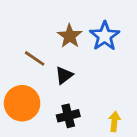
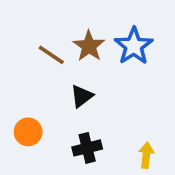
brown line: (35, 58) -> (51, 55), moved
orange circle: (22, 103) -> (28, 132), size x0.6

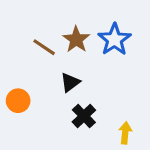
orange circle: (28, 132) -> (18, 101), moved
black cross: (87, 148) -> (84, 116), moved, turned -30

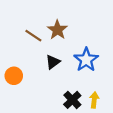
blue star: (114, 40) -> (86, 60), moved
black cross: (84, 116) -> (72, 100), moved

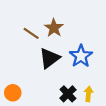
black triangle: (53, 62) -> (50, 58), size x1.5
orange circle: (14, 76) -> (13, 93), moved

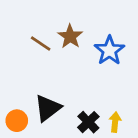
blue star: (81, 56) -> (109, 50), moved
black triangle: (50, 58) -> (48, 108), moved

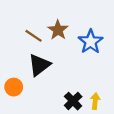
black triangle: (48, 108) -> (39, 65), moved
orange circle: (17, 121) -> (14, 87), moved

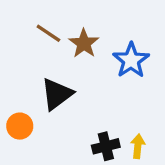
brown line: (33, 36) -> (48, 33), moved
black cross: (73, 101) -> (106, 146), turned 30

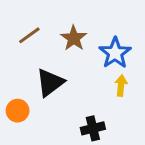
brown line: (48, 33) -> (29, 35), moved, turned -70
yellow arrow: (138, 146) -> (121, 86), moved

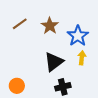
black triangle: (50, 83) -> (54, 62), moved
orange circle: (18, 111) -> (17, 86), moved

